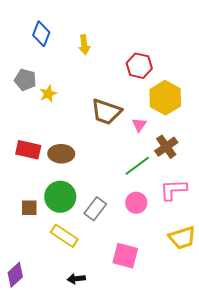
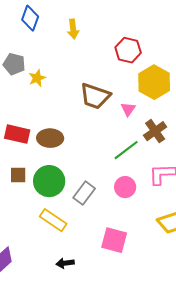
brown square: (29, 208) -> (18, 175), moved

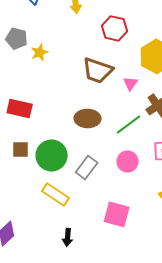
red hexagon: (128, 50) -> (115, 28), moved
brown ellipse: (50, 138) -> (88, 118), moved
black arrow: (65, 263) -> (68, 237), turned -78

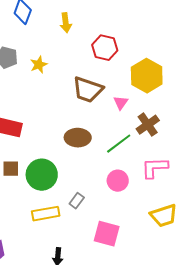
yellow star: (40, 52) -> (39, 65), moved
gray rectangle: (87, 167) -> (77, 201), moved, size x0.7
yellow rectangle: (56, 194) -> (46, 214), turned -44

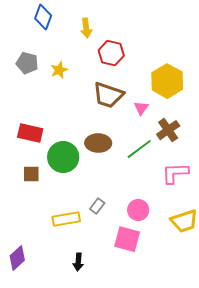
red hexagon: (105, 48) -> (111, 53), moved
green circle: (42, 175) -> (63, 157), moved
pink circle: (118, 181) -> (138, 210), moved

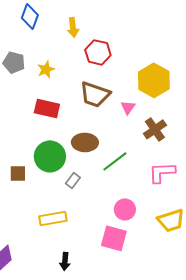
red rectangle: (30, 133) -> (47, 108), moved
green line: (139, 149) -> (115, 161), moved
gray rectangle: (97, 206) -> (73, 180), moved

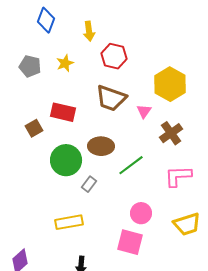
yellow star: (46, 69) -> (65, 63), moved
brown square: (18, 173) -> (34, 128), moved, turned -30

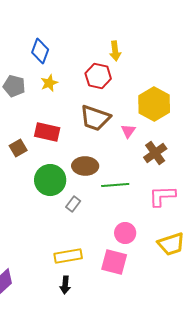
blue diamond: (46, 20) -> (40, 51), moved
yellow arrow: (89, 31) -> (115, 51), moved
green line: (131, 165) -> (115, 185), turned 32
yellow rectangle: (69, 222) -> (68, 256), moved

